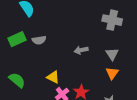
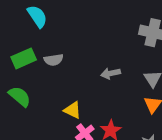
green semicircle: (17, 80) -> (20, 96), moved

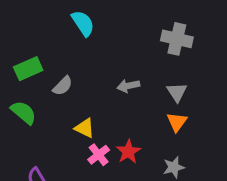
cyan semicircle: (37, 16) -> (83, 23), moved
gray semicircle: (54, 60) -> (63, 86), moved, turned -36

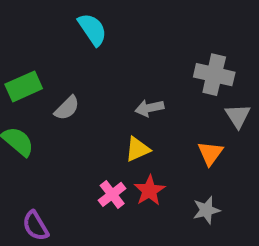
gray cross: (177, 39) -> (214, 75), moved
gray triangle: (177, 92) -> (238, 116), moved
yellow triangle: (85, 128) -> (138, 149), moved, turned -50

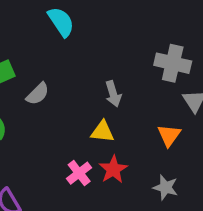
gray arrow: (149, 108) -> (113, 94), turned -95
yellow triangle: (138, 149) -> (102, 132), turned 30
gray star: (206, 210) -> (165, 187), turned 30

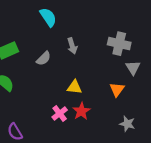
gray semicircle: (38, 94) -> (44, 58), moved
gray arrow: (113, 94) -> (72, 46), moved
gray star: (165, 187) -> (127, 124), moved

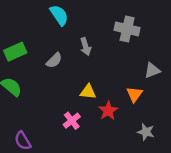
gray cross: (119, 44) -> (127, 29), moved
gray triangle: (133, 68) -> (152, 70), turned 42
red star: (81, 111) -> (108, 111), moved

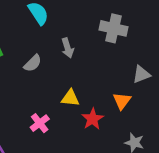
pink cross: (72, 121) -> (40, 123), moved

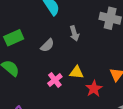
pink cross: (40, 123) -> (55, 80), moved

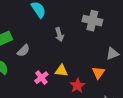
gray semicircle: (47, 45) -> (23, 51), moved

